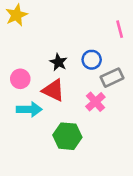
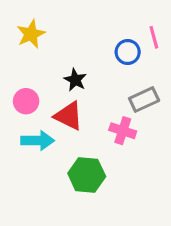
yellow star: (16, 15) -> (31, 34), moved
blue circle: (92, 60) -> (128, 52), moved
pink cross: (95, 102) -> (123, 131), turned -30

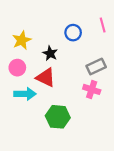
yellow star: (31, 34) -> (22, 40), moved
blue circle: (128, 52) -> (73, 33), moved
pink cross: (123, 131) -> (92, 89), moved

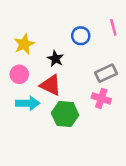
green hexagon: (58, 117) -> (65, 114), moved

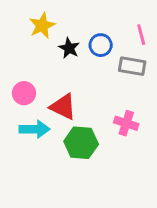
yellow star: (24, 44) -> (42, 26), moved
black star: (55, 59) -> (69, 48), moved
gray rectangle: (106, 73) -> (132, 66), moved, turned 35

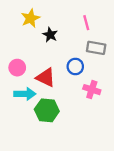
pink line: (141, 35) -> (86, 23), moved
blue circle: (101, 45) -> (75, 67), moved
green hexagon: (81, 143) -> (47, 110), moved

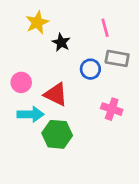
blue circle: (75, 67) -> (90, 69), moved

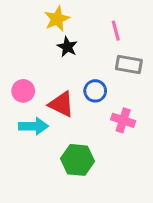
yellow star: (37, 22) -> (57, 19), moved
blue circle: (90, 69) -> (95, 91), moved
green hexagon: (57, 134) -> (78, 160), moved

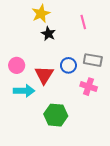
gray rectangle: (129, 64) -> (93, 60), moved
red triangle: (61, 104) -> (44, 75), turned 36

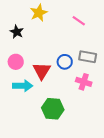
pink line: (83, 22) -> (79, 21), turned -40
black star: (48, 34) -> (17, 32), moved

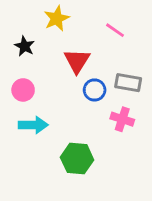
red triangle: (42, 71) -> (77, 61), moved

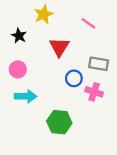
blue circle: (95, 90) -> (74, 78), moved

